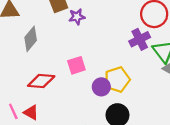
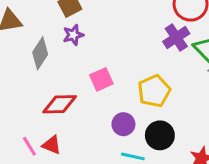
purple star: (77, 17) -> (73, 35), moved
purple circle: (101, 87) -> (123, 124), moved

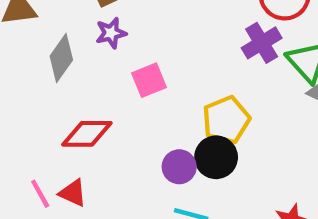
pink square: (101, 79) -> (149, 80), moved
black circle: (160, 135) -> (216, 157), moved

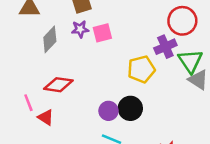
pink square: (149, 80) -> (102, 33), moved
yellow pentagon: (226, 120) -> (141, 69), moved
pink line: (40, 194) -> (28, 103), moved

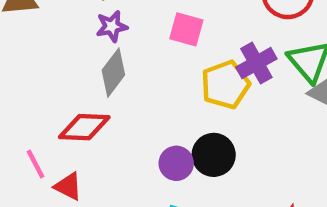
pink square: (102, 33) -> (186, 29), moved, turned 36
gray diamond: (50, 39) -> (113, 73), moved
purple cross: (165, 47) -> (256, 63), moved

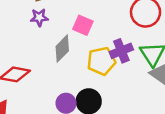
gray diamond: (113, 73) -> (62, 49), moved

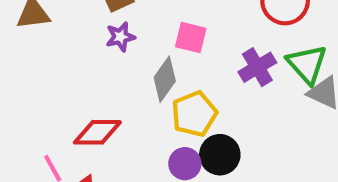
yellow pentagon: (101, 61) -> (194, 114), moved

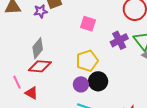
purple star: (120, 37) -> (41, 11), moved
gray diamond: (165, 79) -> (38, 48), moved

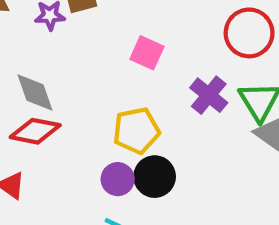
purple cross: (119, 40) -> (209, 95), turned -30
gray diamond: (38, 48) -> (35, 92), turned -65

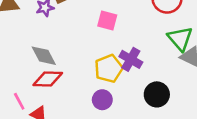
purple cross: (209, 95) -> (131, 59), moved
black circle: (155, 177) -> (157, 94), moved

